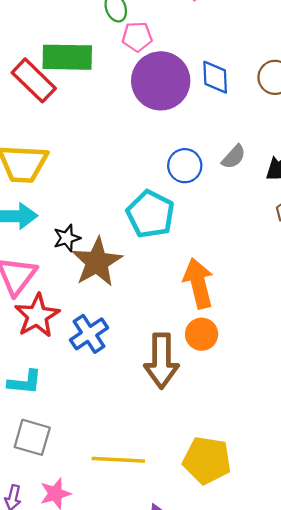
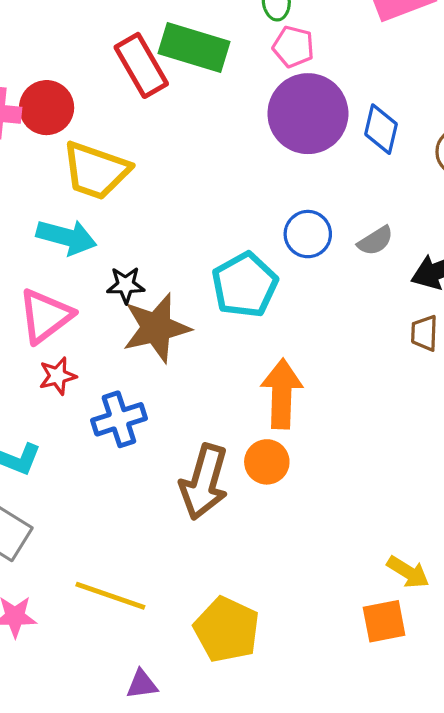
red star: (37, 316) -> (58, 376), size x0.6

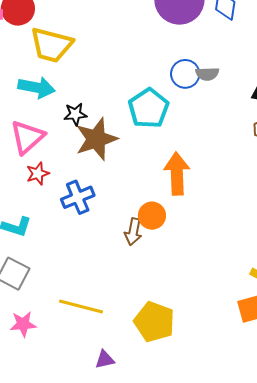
gray semicircle: (375, 241) -> (207, 74), moved, turned 35
orange circle: (267, 462) -> (152, 216), moved
brown arrow: (204, 482) -> (133, 232), size x0.6

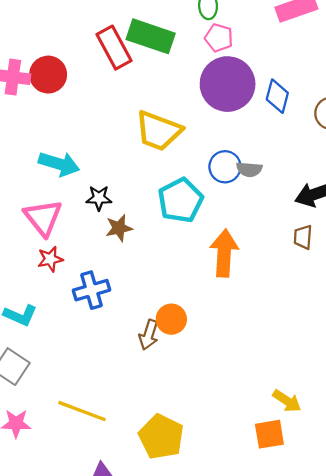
yellow trapezoid: (51, 45) -> (159, 131), moved
pink triangle: (27, 137) -> (43, 218), turned -33
brown star: (96, 139) -> (119, 228), size x0.6
orange arrow: (177, 174) -> (224, 253), moved

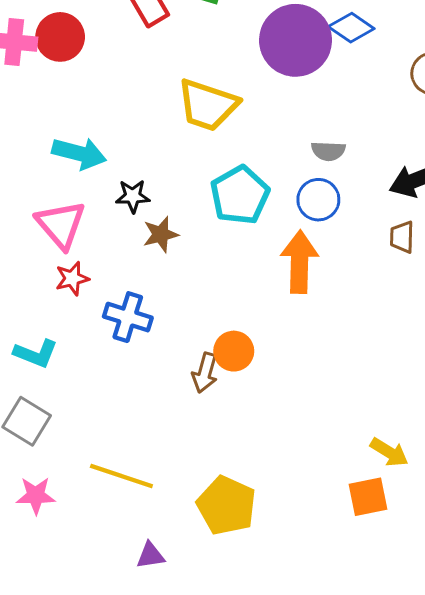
blue diamond: (277, 96) -> (351, 28), moved, turned -68
blue circle: (225, 167) -> (318, 200), moved
blue cross: (92, 290) -> (128, 317), turned 36

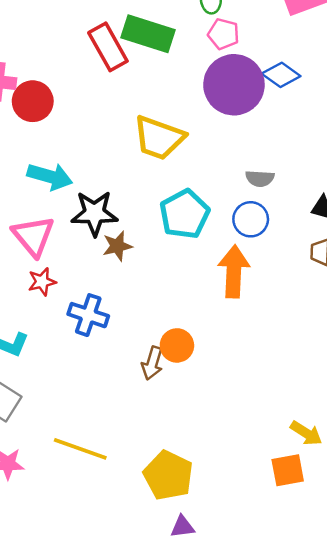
red circle: (60, 37) -> (33, 101), moved
black star: (133, 196) -> (94, 213), size x1.6
purple triangle: (150, 555) -> (182, 527), moved

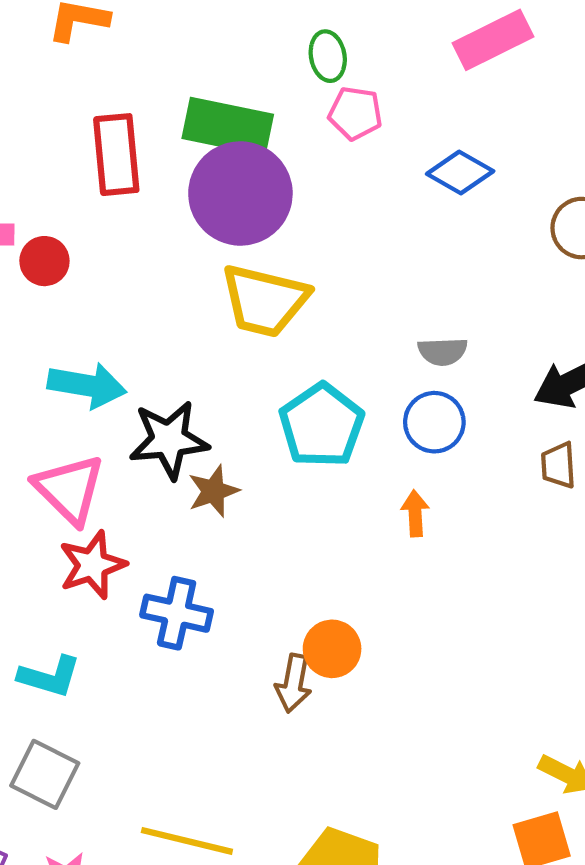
red rectangle: (108, 47) -> (116, 155), moved, turned 30
purple circle: (234, 85) -> (240, 193), moved
red circle: (33, 101) -> (44, 261), size x0.7
orange arrow: (234, 271) -> (415, 513), size x0.5
red star: (42, 282) -> (92, 565), size x1.4

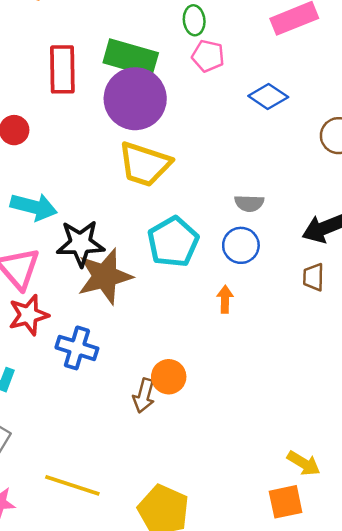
brown star: (213, 491) -> (105, 276), size x1.8

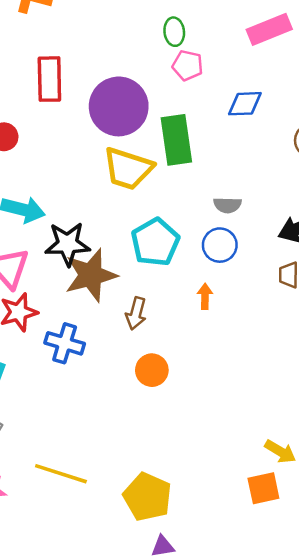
green rectangle: (131, 58) -> (176, 140), moved, turned 66
blue diamond: (268, 96) -> (245, 104), turned -36
brown arrow: (144, 396) -> (136, 313), moved

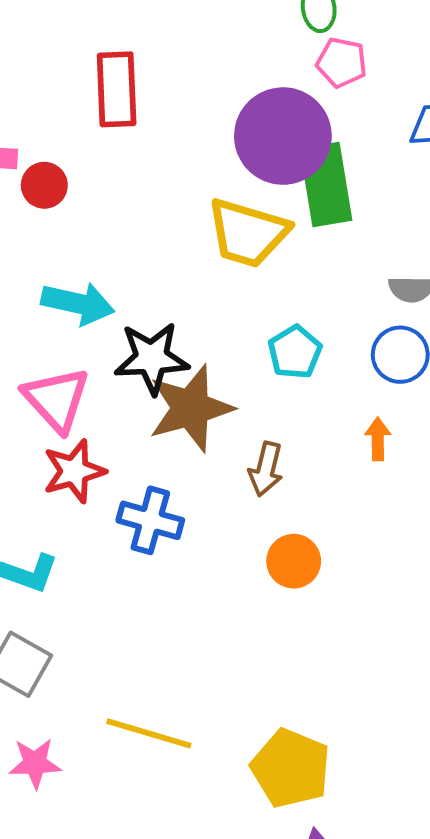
purple circle: (119, 106) -> (283, 136), moved
cyan pentagon: (155, 242) -> (295, 352), size x0.7

